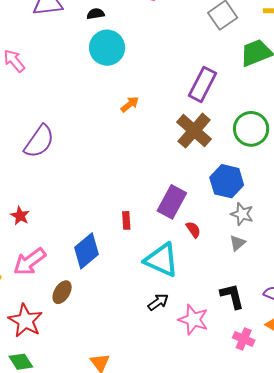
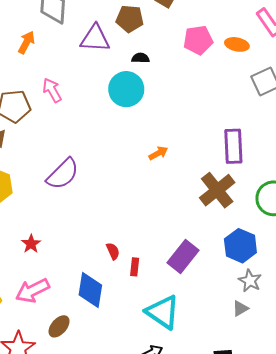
cyan circle: (107, 48) -> (126, 89), moved
purple rectangle: (202, 84) -> (233, 146), turned -40
red semicircle: (193, 230) -> (113, 251), moved
blue diamond: (87, 251) -> (90, 290), turned -51

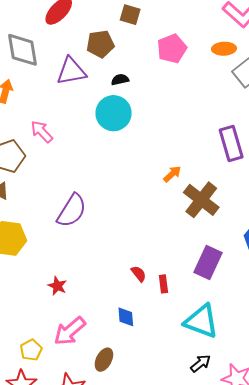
orange ellipse: (237, 44) -> (224, 49), moved
orange arrow: (158, 153) -> (172, 174), moved
brown cross: (217, 190) -> (201, 200), moved
blue diamond: (90, 290) -> (126, 317), size x0.6

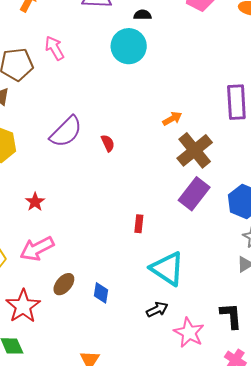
purple rectangle: (208, 263) -> (194, 194), moved
red semicircle: (139, 274) -> (108, 143), moved
blue diamond: (126, 317) -> (101, 293), moved

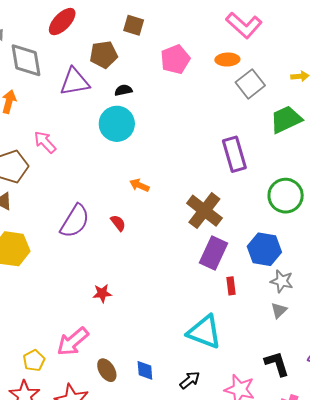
orange arrow: (172, 119) -> (139, 185), moved, turned -114
red star: (35, 202) -> (102, 293), moved, turned -30
red rectangle: (139, 224) -> (231, 286), moved
brown ellipse: (64, 284) -> (107, 370), turned -60
black arrow: (157, 310) -> (190, 380), moved

